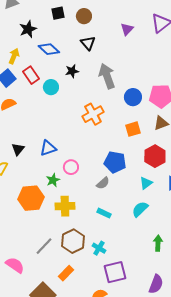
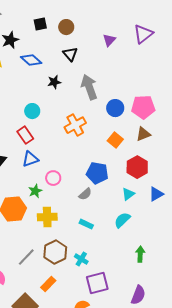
red rectangle: (31, 75) -> (25, 135), moved
cyan circle: (51, 87) -> (32, 111), moved
orange square: (133, 129) -> (115, 140), turned -35

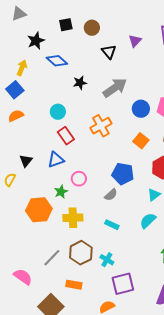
black triangle: (70, 54) -> (109, 52), moved
gray arrow: (89, 87) -> (115, 88), turned 75
red rectangle: (25, 135) -> (66, 136), moved
orange rectangle: (48, 284) -> (74, 285), turned 56

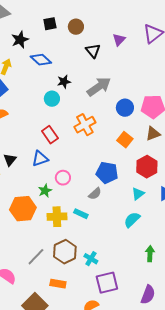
cyan circle: (58, 112) -> (52, 99), moved
cyan rectangle: (112, 225) -> (81, 214), moved

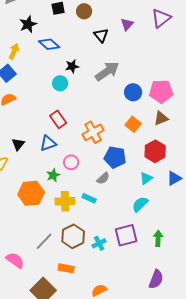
orange cross: (85, 125) -> (93, 132), moved
cyan cross: (91, 259) -> (99, 243), turned 32
purple square: (107, 283) -> (126, 235), moved

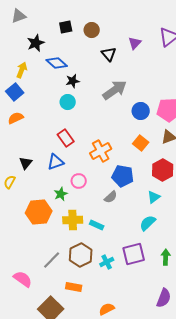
black star: (72, 66) -> (73, 81), moved
cyan rectangle: (89, 198) -> (97, 225), moved

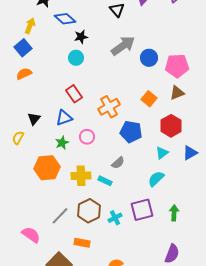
blue circle: (141, 111) -> (149, 58), moved
green star: (61, 194) -> (62, 143), moved
gray semicircle: (111, 197) -> (118, 163), moved

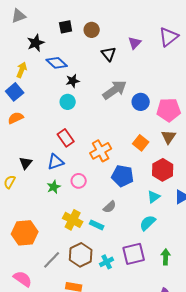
brown triangle: (177, 93) -> (169, 137), turned -35
orange hexagon: (47, 168) -> (25, 233), moved
yellow cross: (81, 176) -> (73, 220), turned 30

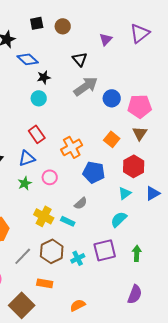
black triangle: (109, 54) -> (80, 59), moved

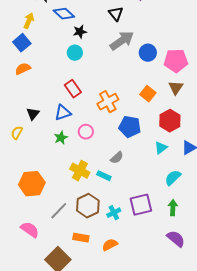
cyan semicircle: (119, 219) -> (173, 178), moved
purple semicircle: (135, 294) -> (176, 239), moved, turned -72
orange semicircle: (78, 305) -> (110, 245), moved

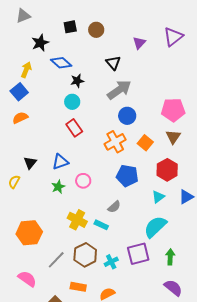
blue circle: (148, 53) -> (127, 116), moved
red rectangle: (73, 89) -> (74, 128), moved
orange cross: (108, 102) -> (115, 142), moved
cyan semicircle: (173, 178) -> (155, 227), moved, size x1.4

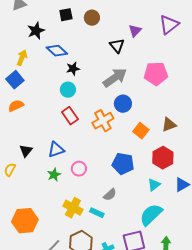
black triangle: (113, 63) -> (117, 46), moved
pink pentagon: (173, 110) -> (156, 74), moved
brown triangle: (173, 137) -> (169, 125), turned 35
orange cross: (115, 142) -> (103, 121), moved

